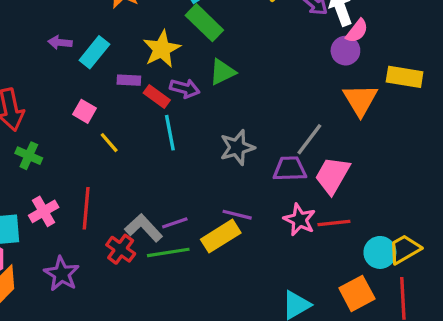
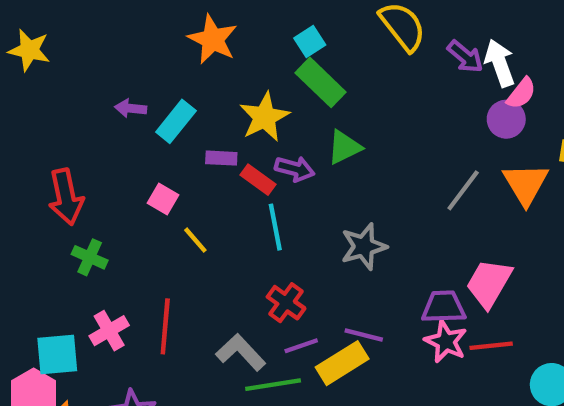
gray line: (309, 139) -> (463, 190), moved
purple trapezoid: (290, 169) -> (444, 307), moved
purple line: (175, 223) -> (301, 346), moved
red cross: (121, 249) -> (286, 303), moved

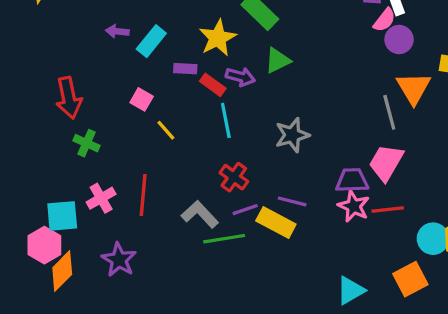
pink semicircle: (521, 93) -> (384, 20), moved
gray line: (463, 190) -> (389, 112), moved, turned -52
yellow rectangle: (342, 363) -> (276, 222), turned 60

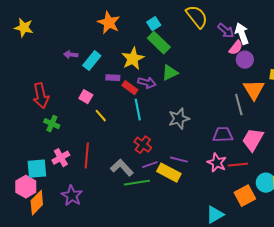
pink trapezoid: (386, 163) -> (253, 140), moved
purple trapezoid: (352, 180) -> (223, 135), moved
orange square: (410, 279) -> (245, 196), moved

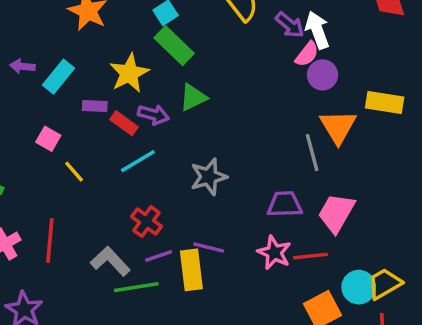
cyan line: (138, 110) -> (138, 161), turned 70
yellow rectangle: (169, 173) -> (191, 270), turned 55

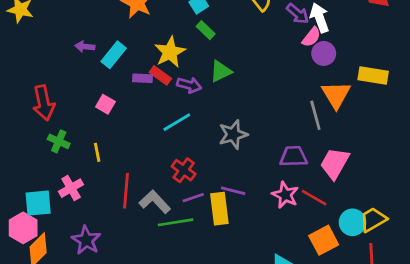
green rectangle: (174, 46) -> (206, 30), size x0.6
red rectangle: (124, 123) -> (160, 75), moved
yellow line: (74, 172) -> (97, 152), moved, turned 30
red line: (50, 241) -> (126, 191), moved
red line: (310, 256) -> (314, 198), turned 36

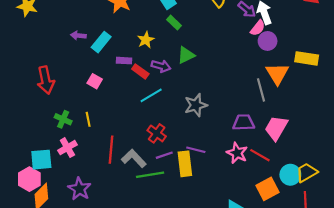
yellow star: (170, 52) -> (146, 40), size x0.7
red rectangle: (160, 75) -> (140, 71), moved
green cross: (59, 141) -> (63, 119), moved

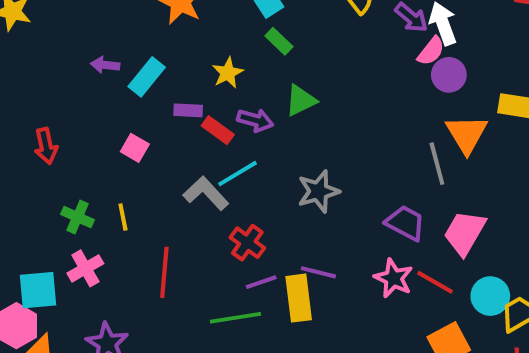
red arrow: (46, 80) -> (46, 146), size x0.7
purple trapezoid: (244, 123) -> (405, 223), turned 30
gray L-shape: (134, 158) -> (206, 193), moved
cyan circle: (290, 175) -> (490, 296), moved

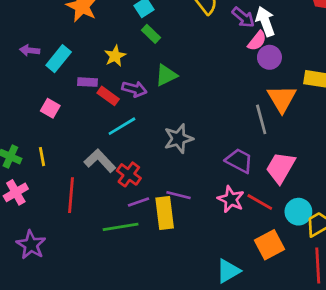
gray L-shape: (206, 193) -> (100, 161), moved

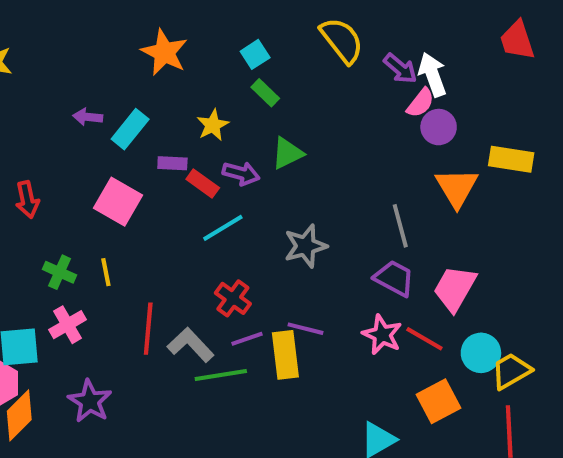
pink square: (50, 108) -> (118, 202), size x1.6
gray line: (261, 119) -> (400, 226), moved
gray L-shape: (100, 161) -> (191, 345), moved

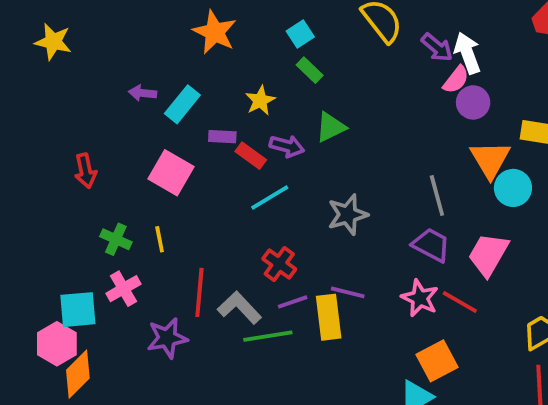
cyan circle: (481, 353) -> (513, 188), moved
purple star: (90, 401) -> (167, 338), moved, turned 30
orange square: (439, 401) -> (437, 361), moved

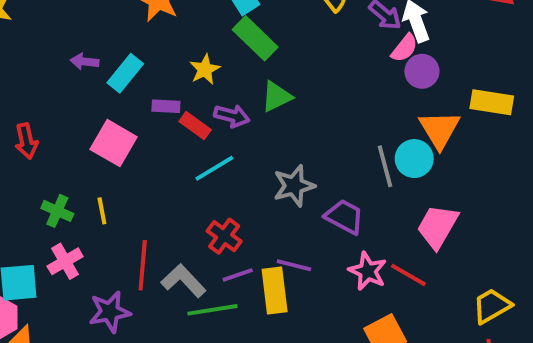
green rectangle: (310, 70) -> (255, 38), size x1.6
cyan circle: (513, 188) -> (414, 159), moved
purple trapezoid: (431, 245) -> (344, 217), moved

